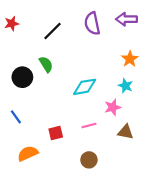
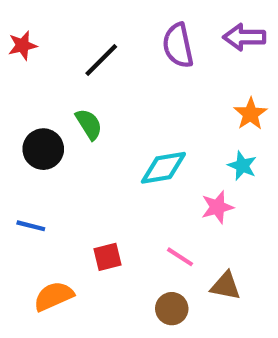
blue line: (16, 117) -> (31, 226), turned -40
pink line: (89, 126) -> (180, 257), moved, turned 48
brown triangle: (125, 132) -> (226, 286), moved

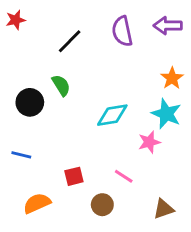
red star: (23, 45) -> (16, 20), moved
cyan star: (242, 166) -> (166, 114), size x1.5
brown triangle: (226, 286) -> (163, 209), moved, turned -30
brown circle: (172, 309) -> (102, 205), moved

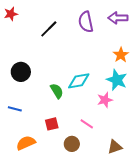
green semicircle: (61, 85) -> (57, 91), moved

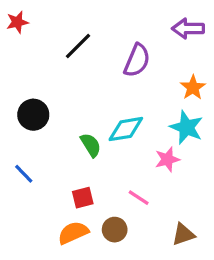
purple semicircle: (86, 22) -> (137, 60), moved, turned -145
blue line: (15, 109) -> (24, 174), turned 32
orange semicircle: (26, 143) -> (73, 233), moved

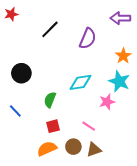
green semicircle: (91, 145) -> (50, 100), moved, turned -126
brown triangle: (183, 234) -> (94, 150), moved

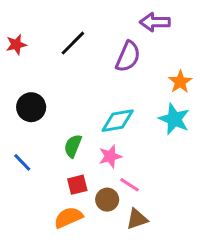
red star: (11, 14) -> (16, 45), moved
purple arrow: (120, 18) -> (155, 22), moved
pink star: (107, 102) -> (110, 156), moved
brown circle: (73, 147) -> (107, 200), moved

